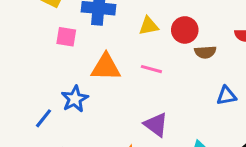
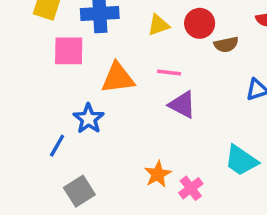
pink square: (66, 37) -> (69, 51), size x1.4
purple triangle: (156, 125) -> (182, 105), moved

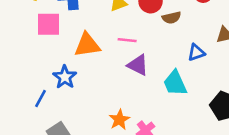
cyan trapezoid: (241, 161) -> (175, 83), moved, turned 32

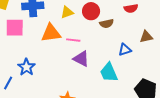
orange triangle: (87, 45) -> (51, 33), moved

